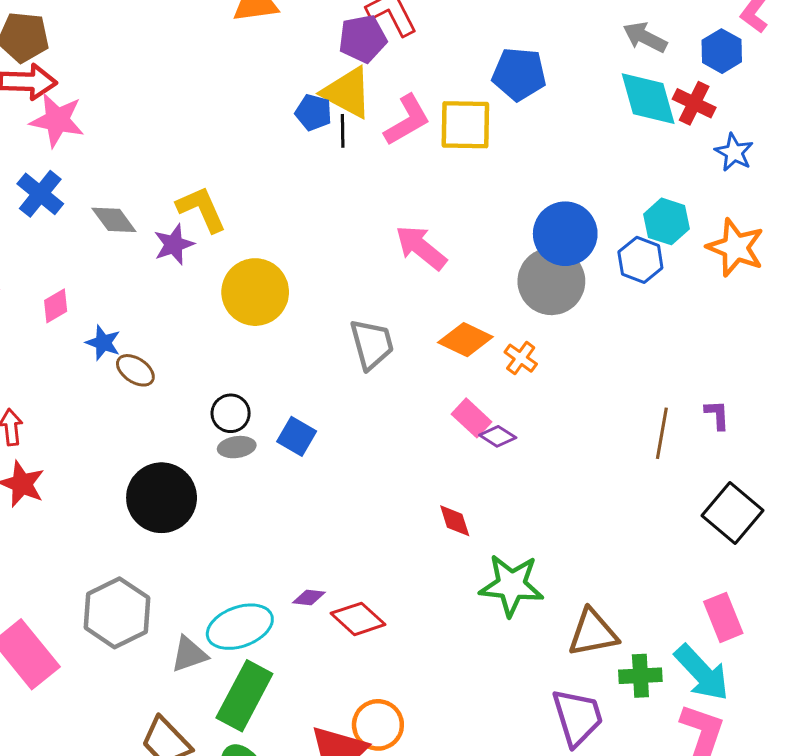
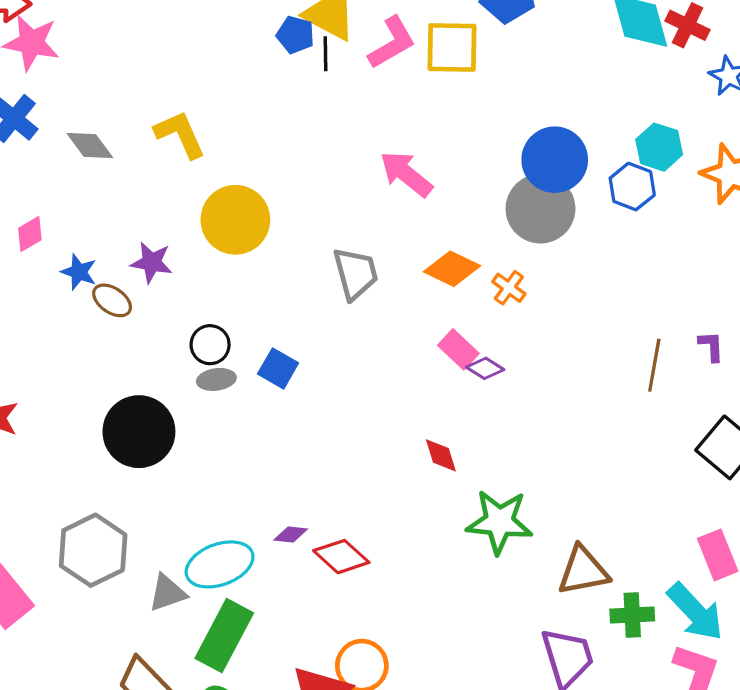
purple star: (174, 244) -> (152, 262), moved, turned 30

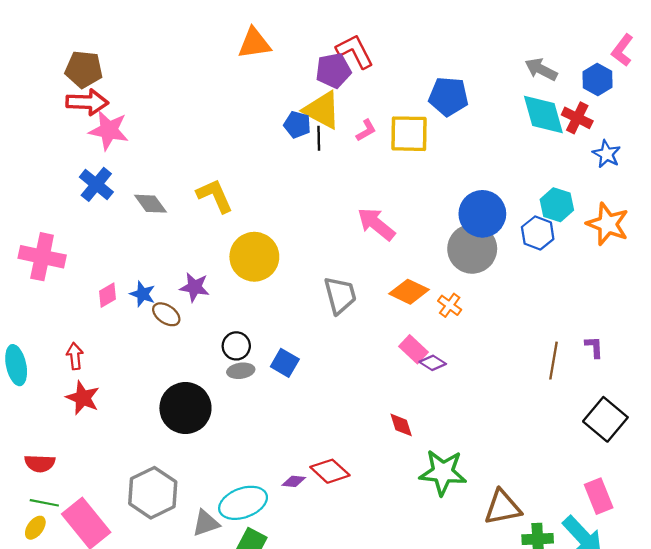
pink L-shape: (392, 43) -> (366, 130), size x0.6
pink diamond: (30, 234) -> (108, 295), moved
red diamond: (341, 557) -> (330, 471), moved

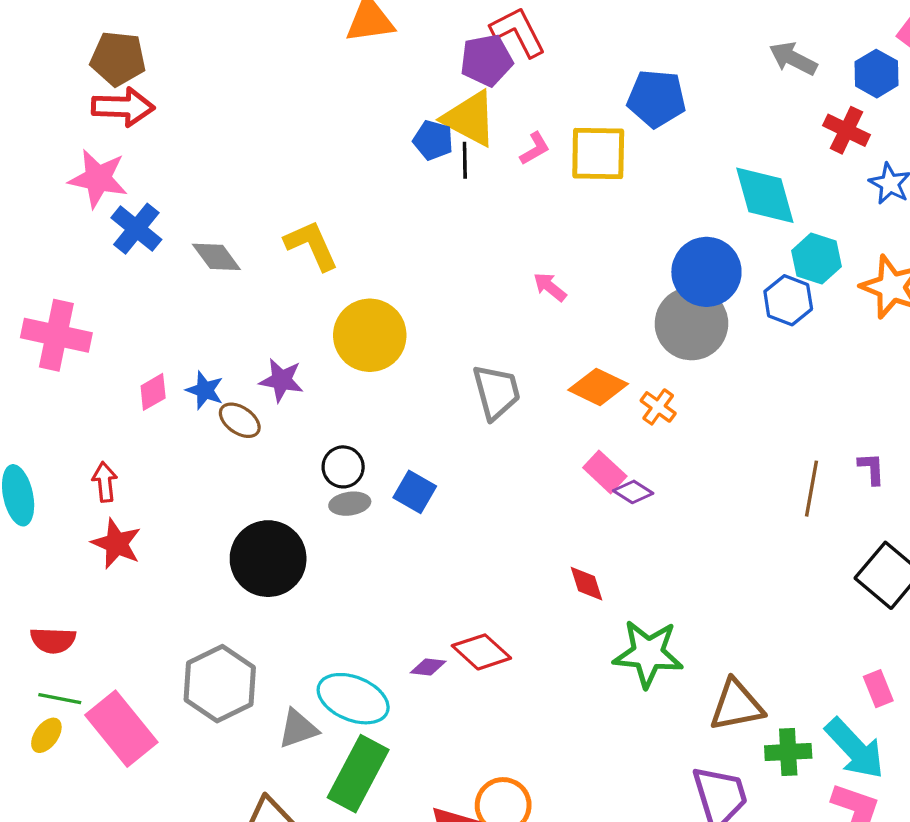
cyan diamond: (543, 114) -> (765, 195), moved
pink star: (109, 130) -> (98, 179), moved
pink arrow: (376, 224) -> (550, 287), size x0.6
pink rectangle: (599, 496) -> (878, 689), size x0.7
cyan ellipse: (243, 503) -> (353, 699), turned 42

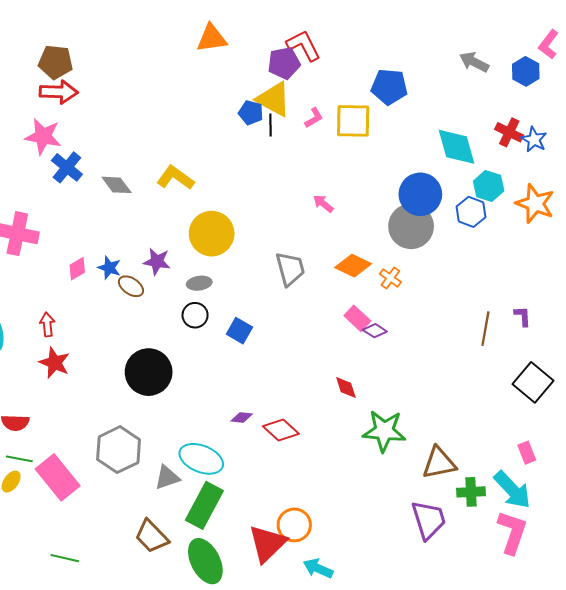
red cross: (847, 130) -> (509, 132), moved
yellow L-shape: (311, 245) -> (175, 178), turned -30
gray ellipse: (350, 504) -> (199, 283), moved
purple diamond: (428, 667) -> (242, 417), moved

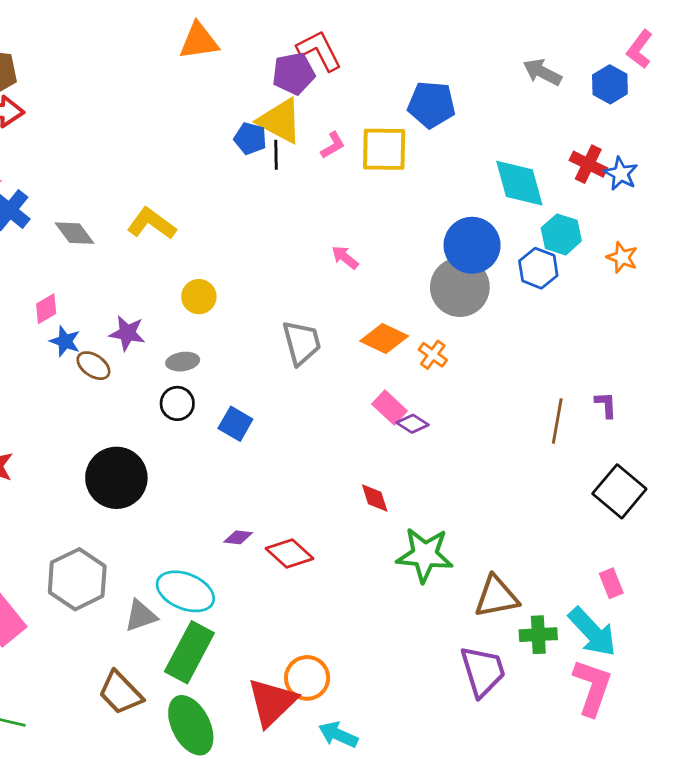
orange star: (535, 204) -> (622, 257), size x0.6
yellow circle: (212, 234) -> (199, 297), size x0.6
pink diamond: (77, 269) -> (46, 309), moved

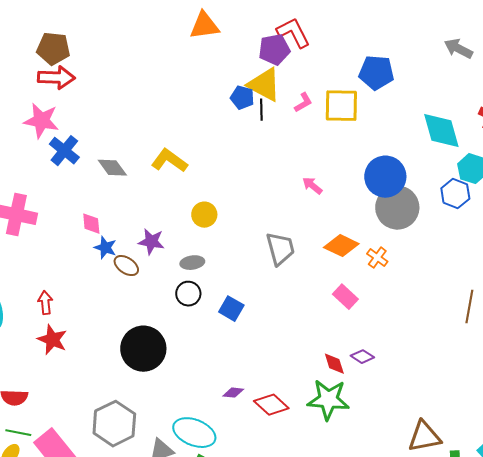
blue circle: (472, 245) -> (385, 177), moved
pink diamond: (46, 309) -> (91, 224), turned -65
purple diamond: (413, 424) -> (362, 357), moved
green star: (425, 555) -> (328, 400), moved

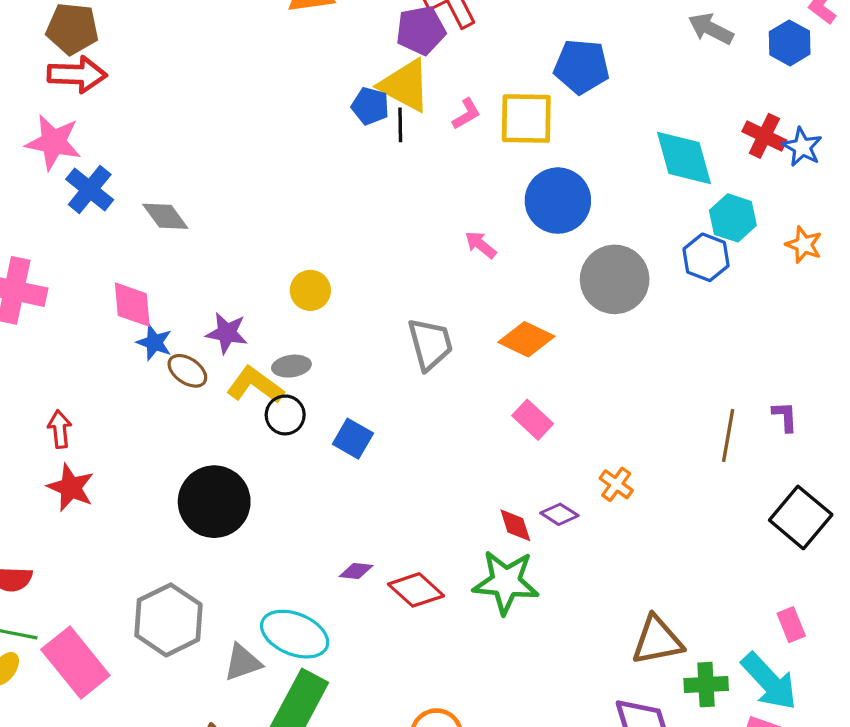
yellow L-shape: (169, 161) -> (255, 385), moved
blue circle: (385, 177) -> (558, 201), moved
pink diamond: (91, 224) -> (132, 305), size x1.4
orange cross: (377, 258) -> (616, 484), moved

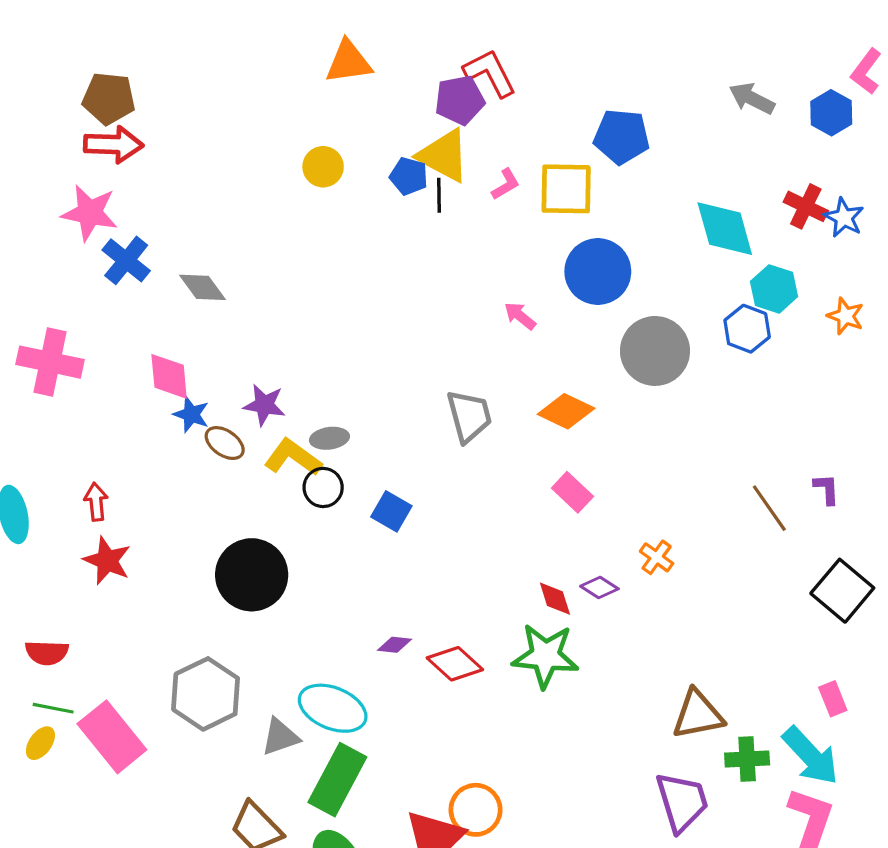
yellow circle: (310, 290) -> (323, 167), moved
brown line: (728, 435) -> (769, 508), turned -45

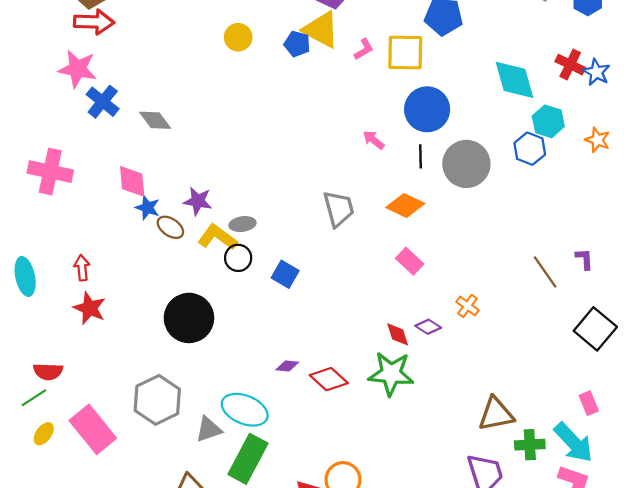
black line: (439, 195) -> (421, 156), moved
green line: (53, 708) -> (34, 398), moved, turned -44

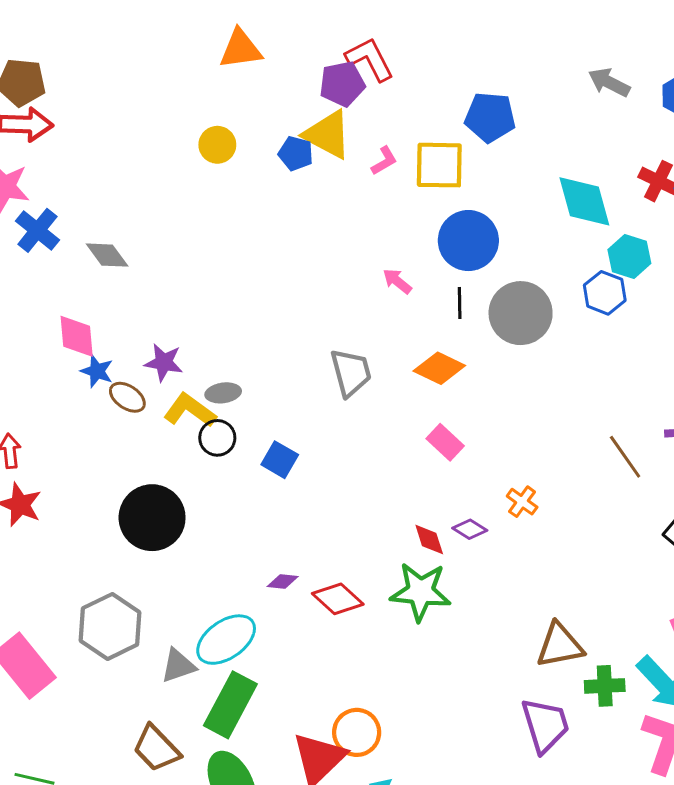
cyan ellipse: (245, 410) -> (226, 640), turned -57

